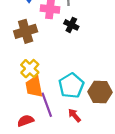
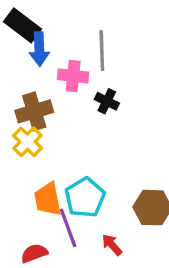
yellow cross: (30, 69) -> (28, 142), moved
cyan pentagon: (71, 86) -> (85, 197), moved

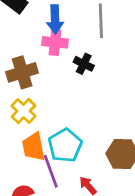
blue arrow: (39, 49) -> (55, 19), moved
gray line: (102, 51) -> (101, 21), moved
yellow cross: (28, 142) -> (24, 111), moved

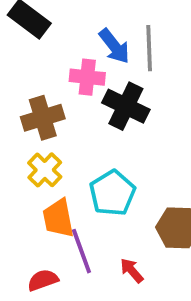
blue arrow: (55, 19) -> (114, 46), moved, turned -36
black cross: (84, 64) -> (126, 106), size x1.6
cyan pentagon: (65, 145) -> (112, 193), moved

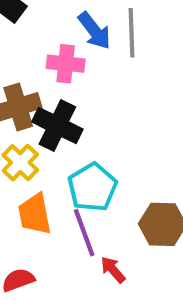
black cross: (126, 106) -> (57, 125), moved
purple line: (81, 251) -> (84, 233), moved

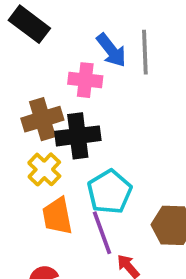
black cross: (57, 125) -> (78, 136), turned -33

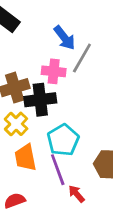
gray line: (145, 52) -> (82, 58), moved, turned 32
pink cross: (85, 80) -> (54, 71), moved

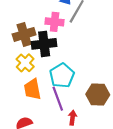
red arrow: (77, 194) -> (72, 118), turned 48

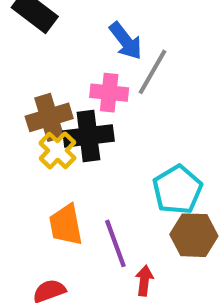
yellow cross: (25, 63) -> (57, 150), moved
cyan pentagon: (62, 76) -> (177, 190), moved

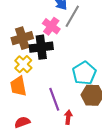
pink cross: (109, 93) -> (51, 26), turned 30
yellow cross: (57, 150) -> (23, 64), moved
orange trapezoid: (66, 225) -> (18, 86), moved

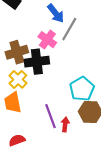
red arrow: (68, 117) -> (65, 125), moved

